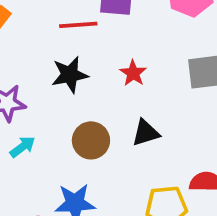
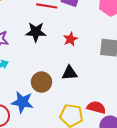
brown circle: (91, 140) -> (41, 82), moved

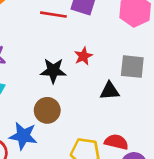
black star: (36, 32) -> (53, 71), moved
black triangle: (70, 73) -> (110, 91), moved

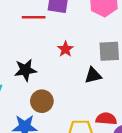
black star: (53, 71) -> (25, 70), moved

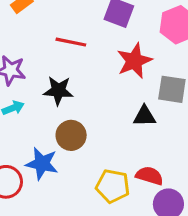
red line: (34, 17) -> (71, 42), moved
red star: (65, 49) -> (134, 61), moved, size x1.6

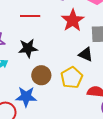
black triangle: (144, 116) -> (86, 54), turned 35
yellow pentagon: (113, 186) -> (72, 78), moved, turned -30

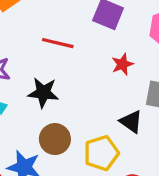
red star: (73, 20) -> (122, 64), size x0.6

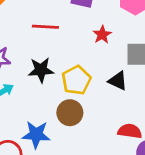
brown circle: (55, 139) -> (70, 113), moved
yellow pentagon: (101, 153) -> (76, 80), moved

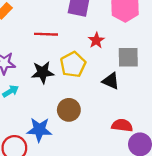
yellow pentagon: (76, 80) -> (73, 64), moved

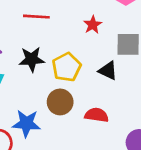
yellow pentagon: (73, 64) -> (67, 67), moved
red semicircle: (122, 125) -> (97, 115), moved

